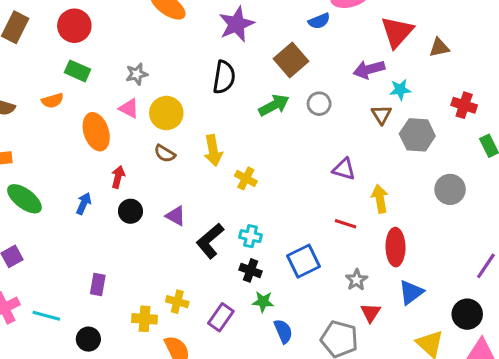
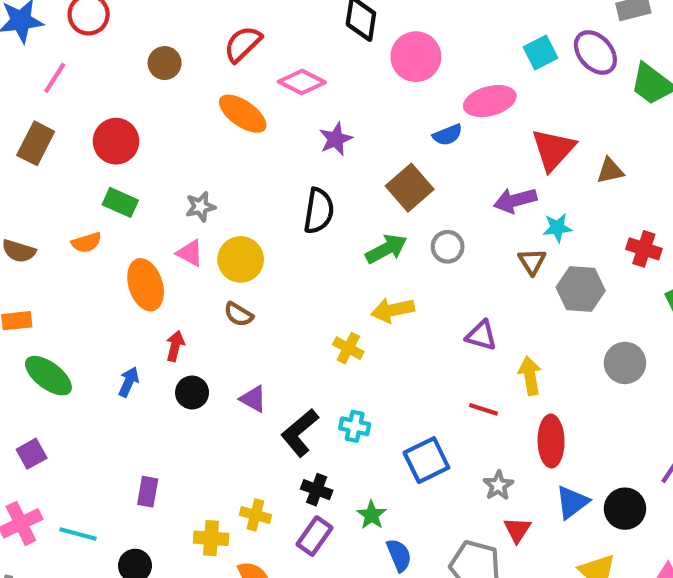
purple star: (236, 24) -> (336, 139), size x0.7
yellow arrow: (213, 150) -> (393, 310), moved, turned 88
black cross: (251, 270) -> (317, 490), moved
green star: (263, 302) -> (372, 515), turned 30
black circle: (467, 314) -> (625, 509), moved

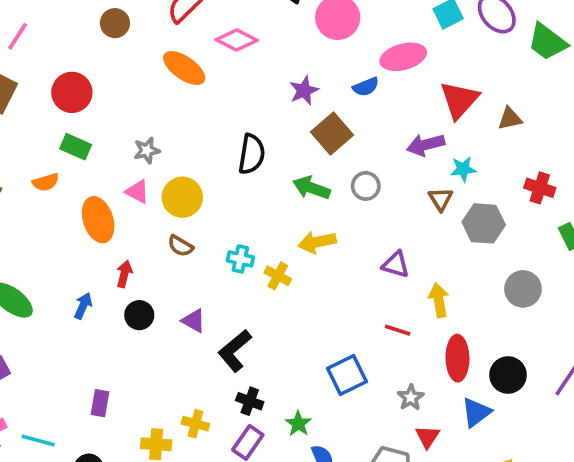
purple star: (336, 139) -> (304, 91), moved
green arrow: (386, 249) -> (311, 188), turned -132
cyan cross: (355, 426) -> (240, 259), moved
black circle: (625, 509) -> (508, 375), moved

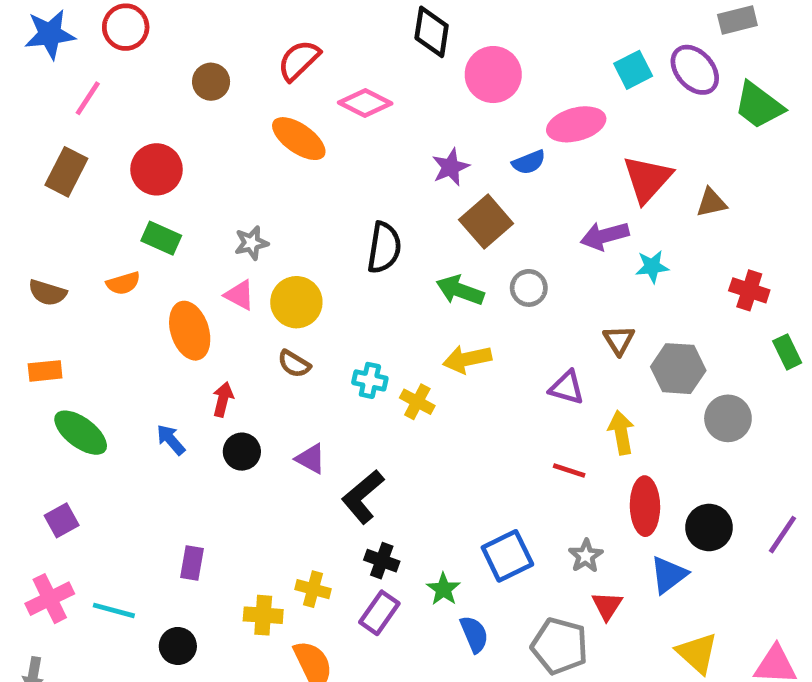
brown triangle: (441, 199) -> (619, 340), moved
gray hexagon: (484, 223) -> (678, 369), moved
blue arrow: (83, 306) -> (171, 440), turned -65
blue square: (347, 375) -> (507, 556), moved

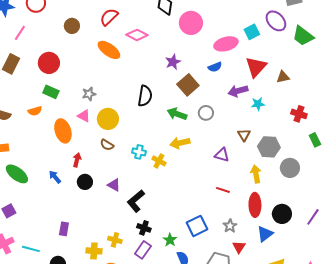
cyan square: (633, 70) -> (252, 32), moved
blue semicircle: (529, 162) -> (215, 67), moved
yellow arrow: (621, 433) -> (256, 174), moved

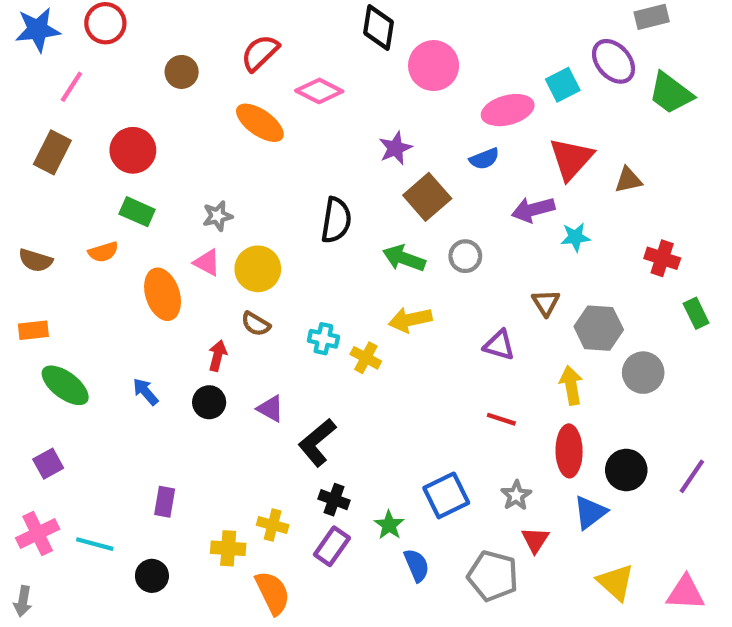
red arrow: (77, 160) -> (218, 356), moved

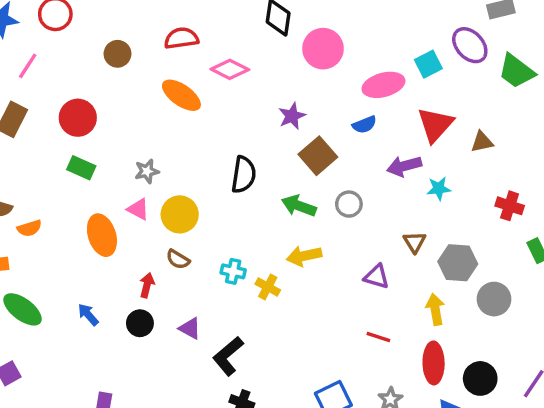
red semicircle: (260, 53) -> (181, 38), turned 36
orange semicircle: (103, 252) -> (29, 228), moved

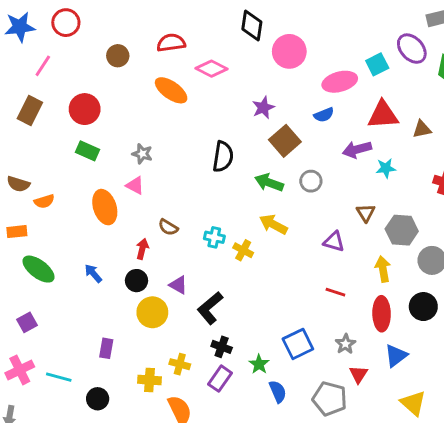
red triangle: (435, 125) -> (383, 115), turned 44
gray star: (147, 171) -> (142, 154), turned 30
yellow circle: (180, 214) -> (152, 312), moved
yellow arrow: (304, 256) -> (273, 224), turned 40
black circle: (480, 378) -> (423, 307), moved

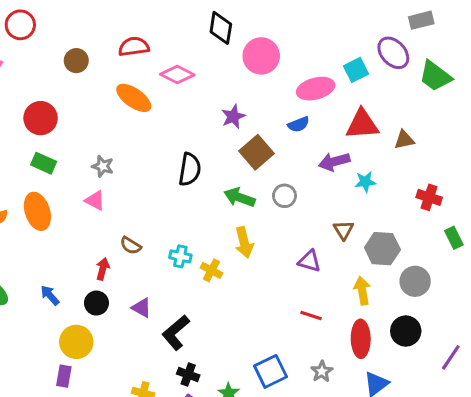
orange ellipse: (105, 207) -> (37, 211), moved
yellow arrow: (273, 224) -> (244, 242), turned -132
yellow circle: (152, 312) -> (76, 342), moved

